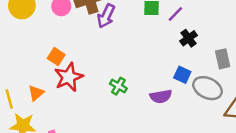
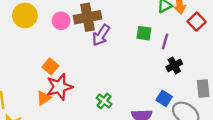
purple line: (175, 14) -> (165, 42), turned -35
orange triangle: (36, 93) -> (44, 98), moved

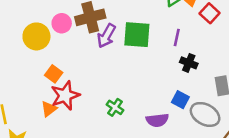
yellow circle: (25, 15) -> (36, 36), moved
green square: (144, 33) -> (137, 35), moved, size x1.6
black cross: (174, 65) -> (189, 63), turned -35

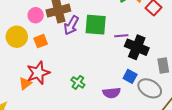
yellow circle: (36, 36) -> (17, 37), moved
purple line: (177, 38) -> (121, 36), moved, turned 72
black cross: (189, 63) -> (137, 47), size x1.6
orange square: (54, 74) -> (41, 41), moved, turned 32

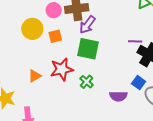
green square: (96, 25) -> (88, 49), moved
red star: (38, 73) -> (62, 69), moved

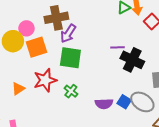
pink circle: (54, 10) -> (26, 28), moved
orange square: (55, 36) -> (36, 47), size x1.5
blue square: (139, 83) -> (124, 102), moved

